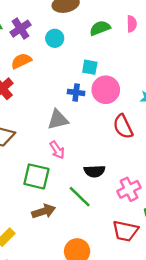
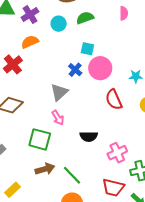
green semicircle: (100, 28) -> (85, 18), moved
blue cross: (76, 92) -> (75, 70), turned 32
gray triangle: (58, 120) -> (59, 92), turned -30
green line: (80, 197) -> (72, 175), moved

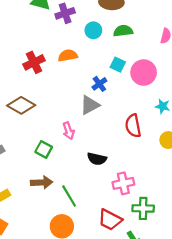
orange semicircle: (30, 42) -> (68, 56), moved
pink circle: (100, 68) -> (144, 73), moved
gray triangle: (59, 92) -> (90, 105), moved
green square: (40, 139) -> (44, 149), size x0.7

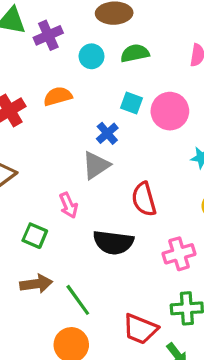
red semicircle: (133, 126) -> (144, 199), moved
black semicircle: (97, 159) -> (113, 242), size x1.4
pink cross: (123, 183) -> (179, 254), moved

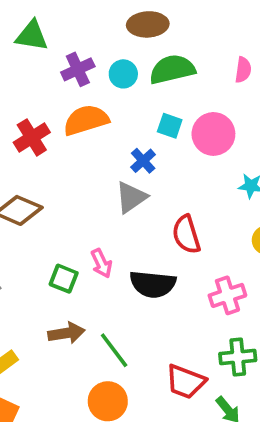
purple cross: (48, 35) -> (78, 69), moved
green semicircle: (135, 53) -> (172, 69), size x1.4
orange semicircle: (58, 96) -> (86, 120), size x1.4
pink arrow: (69, 205) -> (101, 263), moved

